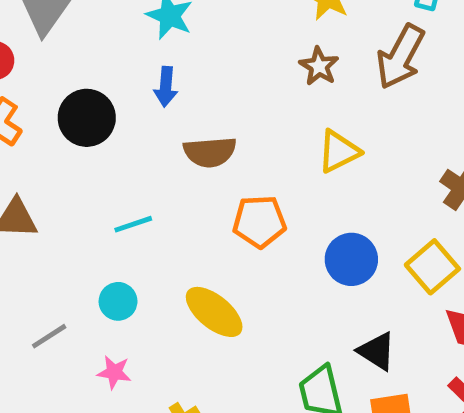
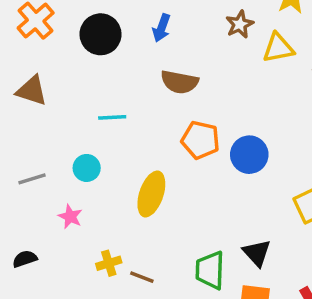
brown star: (319, 66) -> (240, 24), moved
yellow triangle: (339, 151) -> (278, 48), moved
blue circle: (351, 259) -> (249, 155), moved
yellow ellipse: (214, 312) -> (151, 194), turned 54

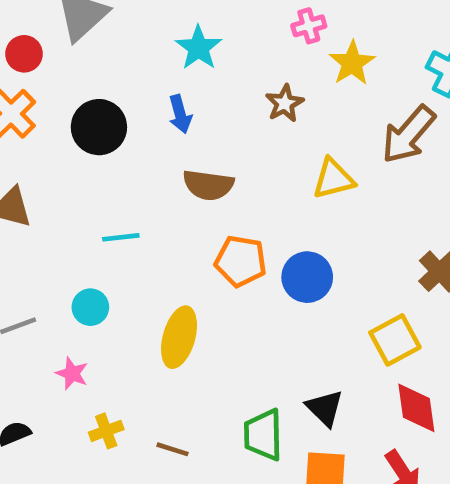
blue arrow: (161, 28) -> (180, 114), turned -32
yellow triangle: (278, 48) -> (333, 179), moved
yellow cross: (109, 263) -> (106, 431), moved

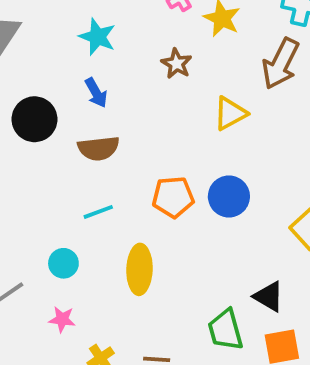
brown semicircle: (208, 185) -> (99, 148), moved
cyan line: (121, 237) -> (98, 212), moved

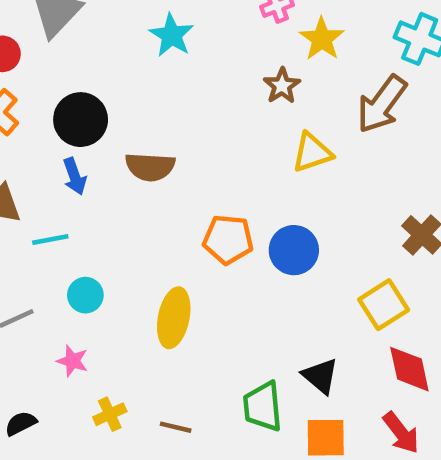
brown star: (177, 64) -> (282, 86), moved
blue arrow: (96, 93) -> (75, 176), moved
cyan line: (98, 212) -> (50, 240), moved

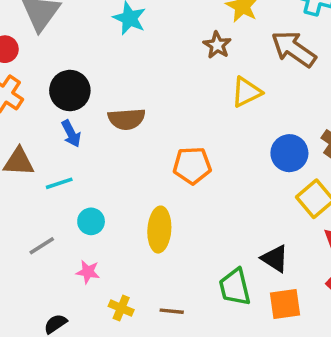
brown arrow: (382, 104) -> (294, 49), turned 96
blue circle: (294, 250) -> (289, 153), moved
yellow cross: (110, 414) -> (121, 308), turned -35

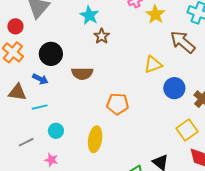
brown star: (217, 45) -> (102, 36), moved
blue arrow: (71, 134) -> (40, 79), moved, turned -42
blue circle: (289, 153) -> (174, 88), moved

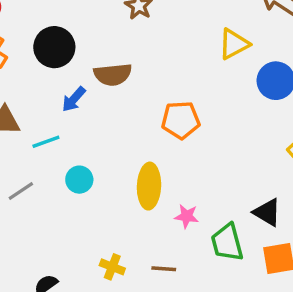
blue arrow: (40, 79) -> (74, 99), moved, turned 112
gray line: (26, 142) -> (21, 191), moved
pink star: (51, 160) -> (187, 216), moved

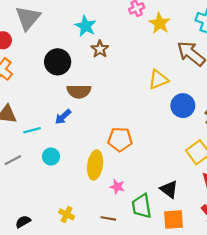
black circle: (54, 47) -> (58, 62), moved
blue arrow: (74, 99) -> (63, 117), moved
orange pentagon: (181, 120) -> (120, 139), moved
brown line: (164, 269) -> (108, 218), moved

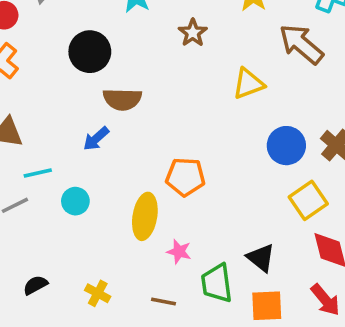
brown star: (100, 49) -> (193, 33), moved
blue circle: (183, 106) -> (286, 146), moved
cyan line: (32, 130) -> (38, 173), moved
black semicircle: (23, 222) -> (35, 285), moved

